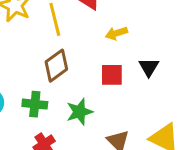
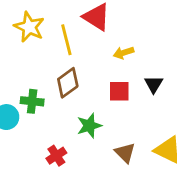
green cross: (35, 104) -> (32, 101), moved

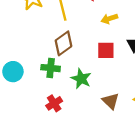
green cross: (32, 101) -> (51, 68), moved
green star: (89, 126) -> (81, 79), turned -30

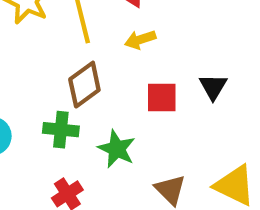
yellow arrow: (109, 19) -> (140, 40), moved

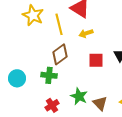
green star: (117, 149) -> (79, 96), moved

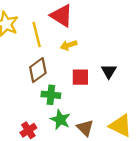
green cross: (49, 75) -> (51, 95), moved

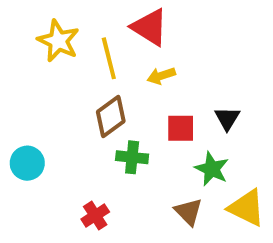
green star: (60, 120) -> (212, 169), moved

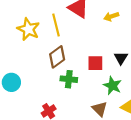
yellow star: (58, 41) -> (28, 29), moved
yellow arrow: (161, 76) -> (111, 16), moved

